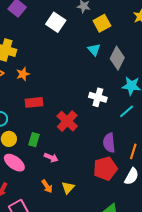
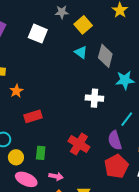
cyan line: (127, 111) -> (127, 119), moved
red cross: (67, 121) -> (79, 144), moved
pink arrow: (51, 158) -> (56, 176), moved

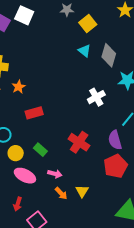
white square: (38, 34) -> (24, 15), moved
white cross: (94, 98) -> (96, 97), turned -36
green rectangle: (41, 153) -> (40, 150), turned -56

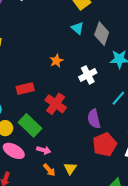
orange star: (19, 87) -> (56, 61), moved
purple semicircle: (115, 140) -> (94, 119), moved
red cross: (79, 142) -> (56, 104), moved
green rectangle: (40, 150) -> (30, 125), size x1.6

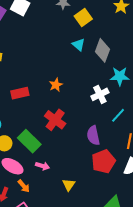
orange star: (56, 61) -> (56, 85), moved
white cross: (88, 75) -> (100, 94), moved
red rectangle: (25, 89) -> (20, 93), moved
orange arrow: (49, 170) -> (24, 186), moved

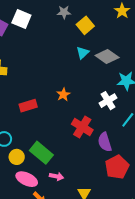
cyan triangle: (78, 45) -> (83, 53), turned 40
gray diamond: (103, 50) -> (107, 56), turned -70
red cross: (55, 120) -> (82, 127), moved

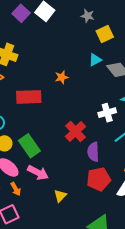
orange star: (63, 95) -> (62, 77), moved
red rectangle: (28, 106) -> (29, 97), size x1.4
pink arrow: (57, 176) -> (38, 173), size x1.5

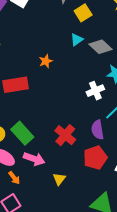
red cross: (76, 131) -> (65, 135), moved
purple semicircle: (93, 152) -> (98, 130), moved

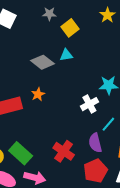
cyan triangle: (77, 40) -> (66, 55), turned 32
gray diamond: (100, 47) -> (42, 62), moved
orange star: (46, 61) -> (38, 94), moved

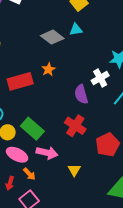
purple semicircle: (95, 143) -> (81, 94), moved

